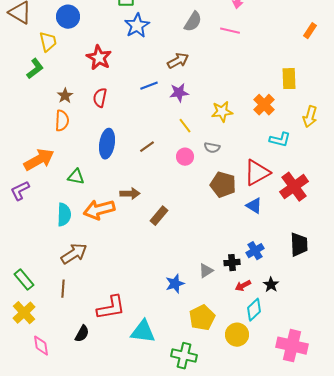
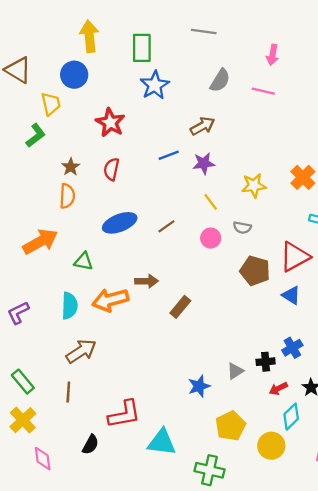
blue ellipse: (107, 144) -> (120, 223), turned 60
purple L-shape: (20, 191) -> (18, 313), moved

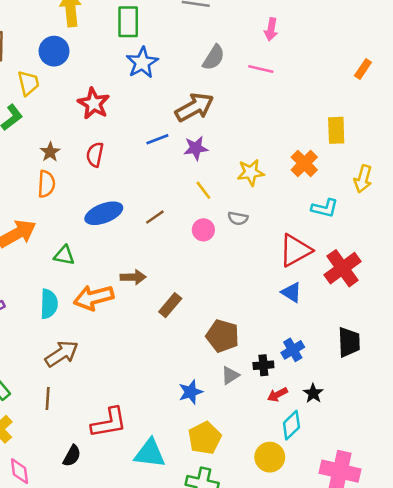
brown arrow: (203, 126) -> (194, 107), size x1.4
brown pentagon: (255, 271) -> (223, 336), moved
yellow pentagon: (231, 426) -> (205, 438), moved

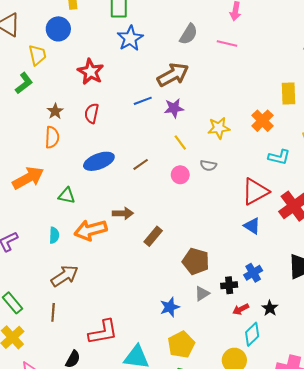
cyan semicircle: (49, 304) -> (54, 235), size x0.7

